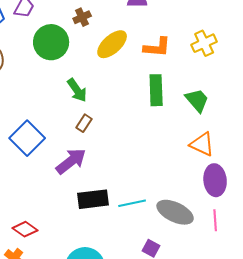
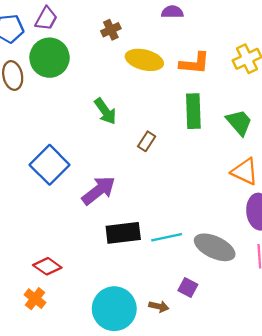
green circle: (51, 42) -> (50, 58), moved
yellow ellipse: (112, 44) -> (144, 60), turned 56
brown rectangle: (84, 123) -> (147, 141), moved

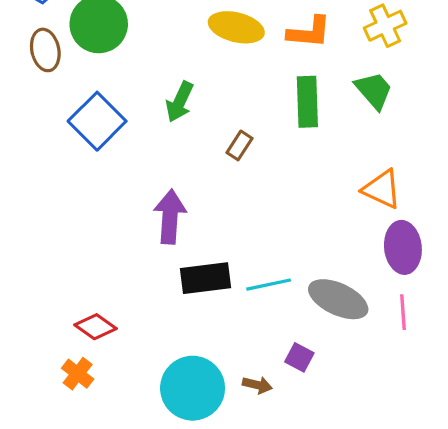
green arrow: (105, 111) -> (180, 102), turned 60
green trapezoid: (239, 122) -> (374, 90), moved
blue square: (50, 165) -> (97, 121), moved
purple arrow: (99, 190) -> (170, 217), turned -48

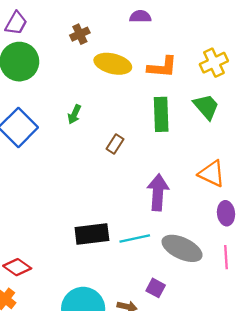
green arrow: (180, 102) -> (74, 114), size x0.7
purple arrow: (170, 217) -> (158, 192), moved
purple ellipse: (403, 247) -> (226, 213), size x0.7

